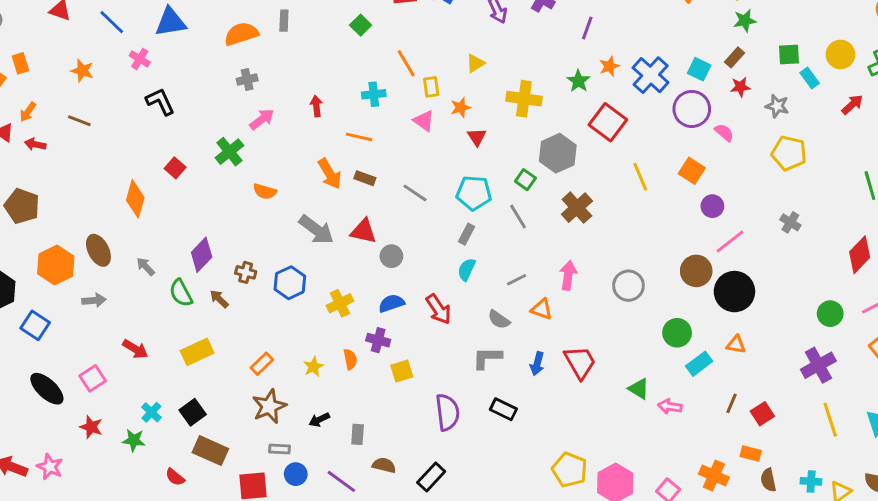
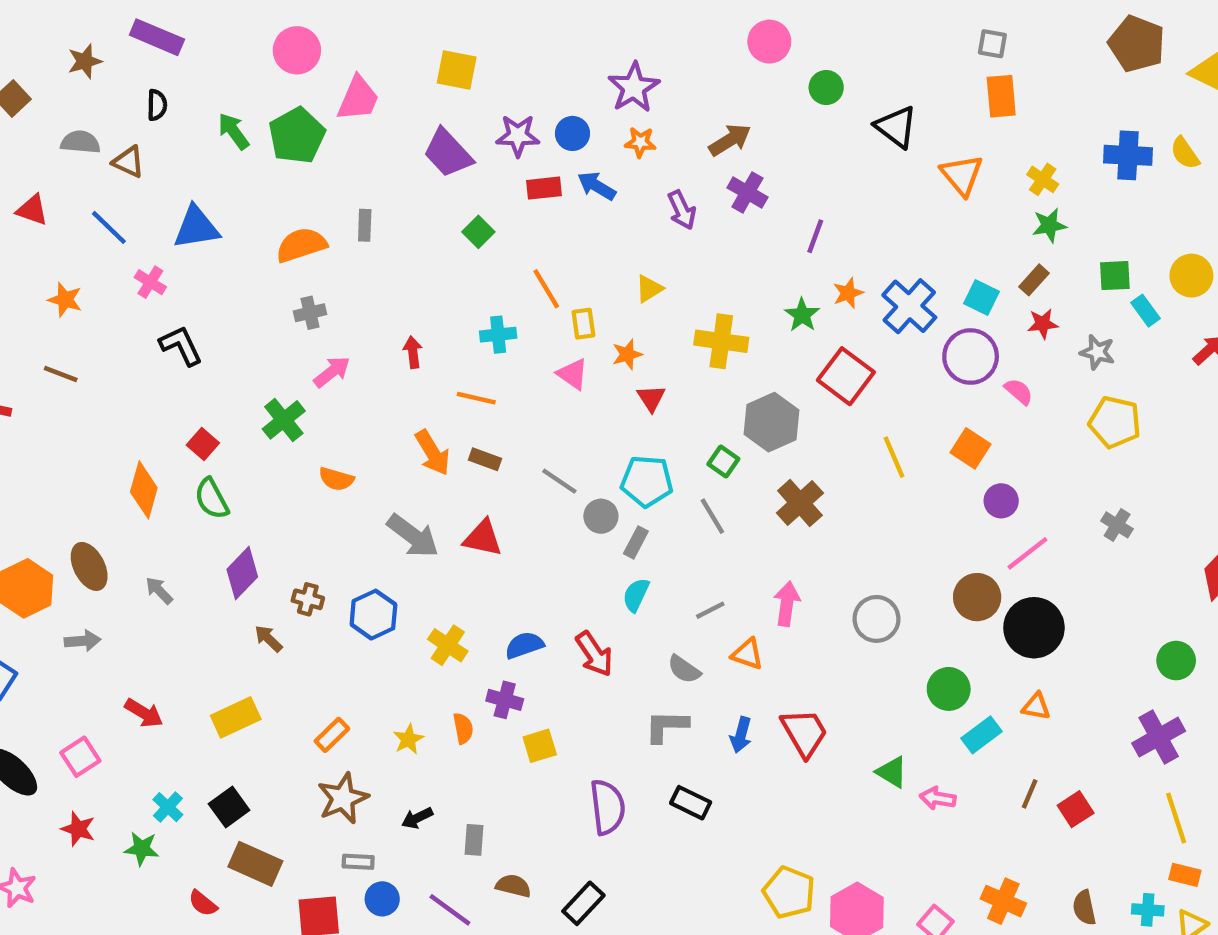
gray circle: (391, 256) -> (601, 516), moved
green semicircle: (181, 293) -> (212, 499), moved
yellow cross: (340, 303) -> (448, 645), turned -30
orange rectangle: (751, 453) -> (1185, 875), moved

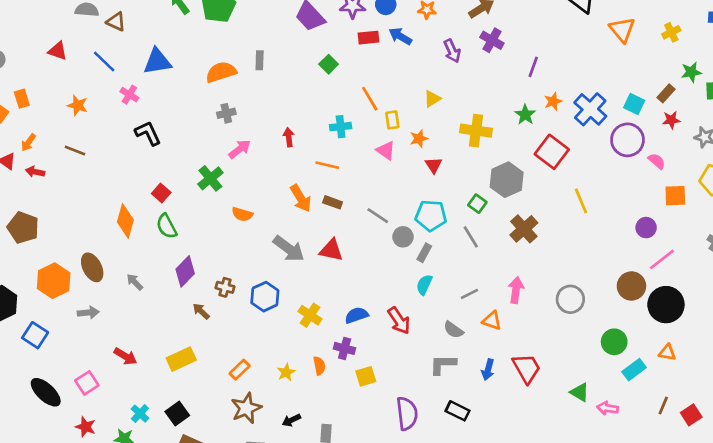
yellow cross: (1043, 179) -> (671, 32), turned 30
green star: (1049, 225) -> (691, 72), moved
orange square: (971, 448) -> (675, 196), moved, turned -35

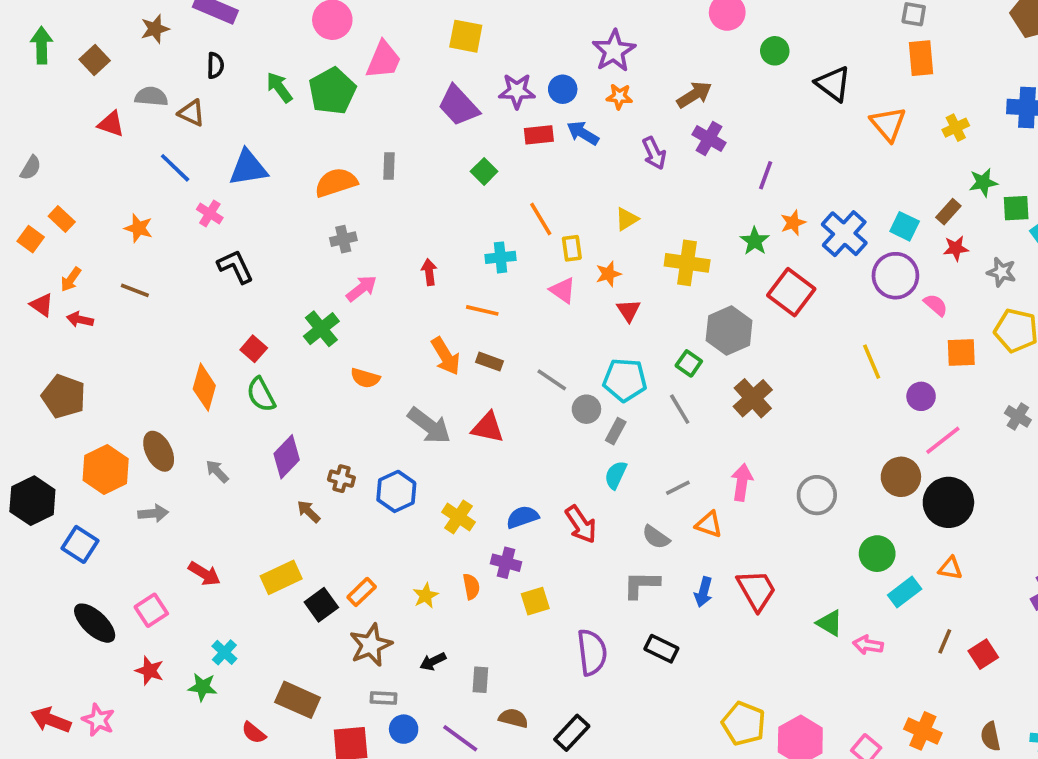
red triangle: (58, 51) -> (111, 124), moved
orange rectangle: (22, 99) -> (62, 219), turned -30
yellow line: (581, 201) -> (872, 362), moved
black square: (177, 414) -> (321, 605), moved

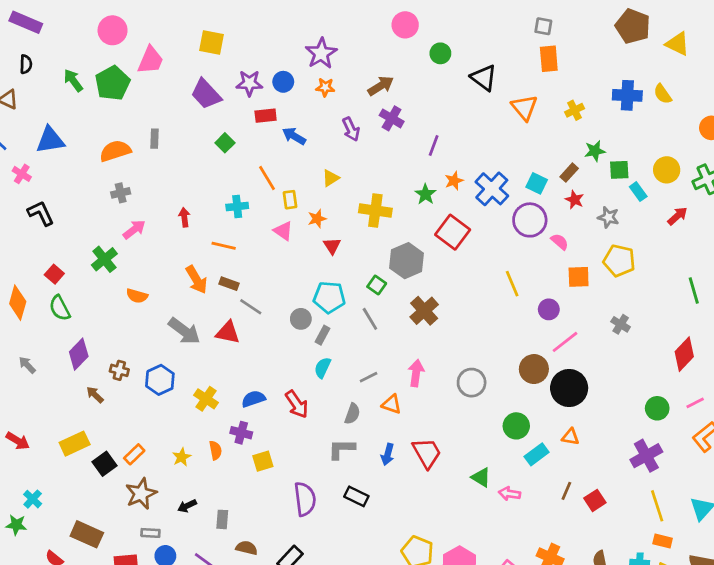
blue arrow: (583, 133) -> (294, 136), moved
red star: (956, 248) -> (575, 200), turned 30
gray line: (552, 380) -> (251, 307), moved
gray semicircle: (656, 537) -> (352, 414), turned -105

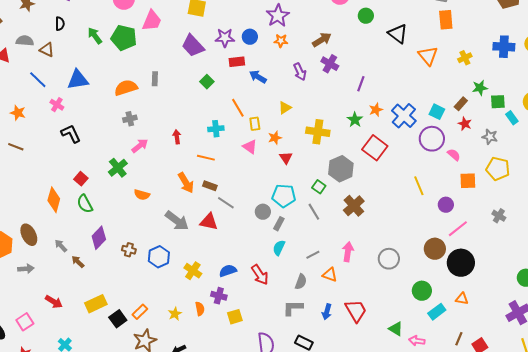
green pentagon: (113, 83) -> (124, 38), turned -30
brown arrow: (95, 395) -> (78, 262), moved

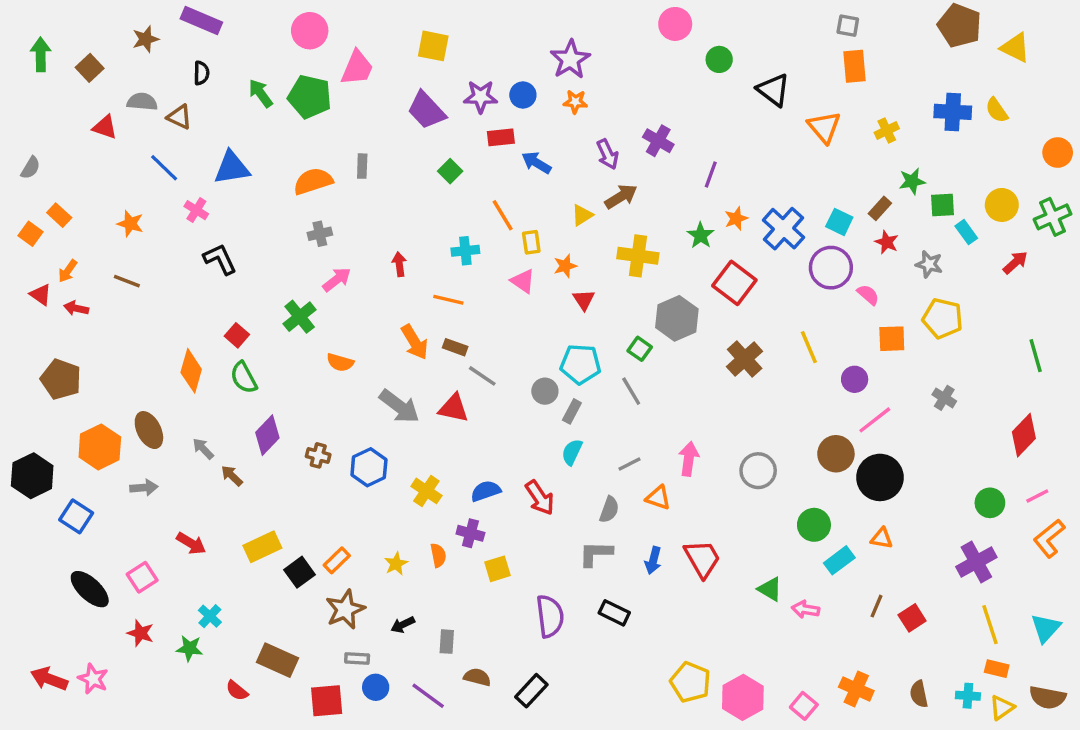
brown arrow: (322, 40) -> (621, 197), moved
brown cross: (354, 206) -> (745, 359), moved

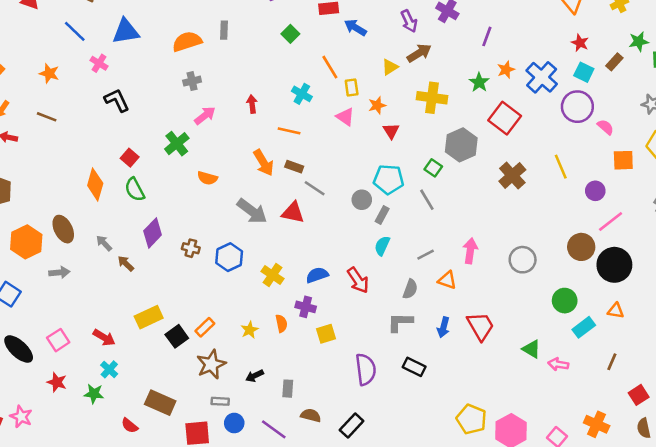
red star: (887, 242) -> (580, 43), moved
cyan cross: (465, 251) -> (302, 94), turned 36
red arrow: (191, 543) -> (104, 338), moved
red square: (912, 618) -> (639, 395), moved

